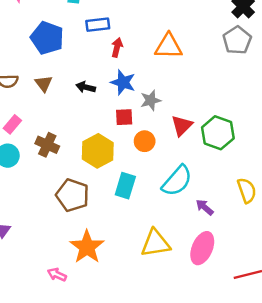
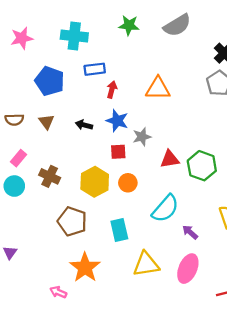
red triangle: (182, 126) -> (170, 159), turned 36
orange circle: (145, 141) -> (128, 183), moved
cyan rectangle: (125, 186) -> (119, 230), moved, turned -30

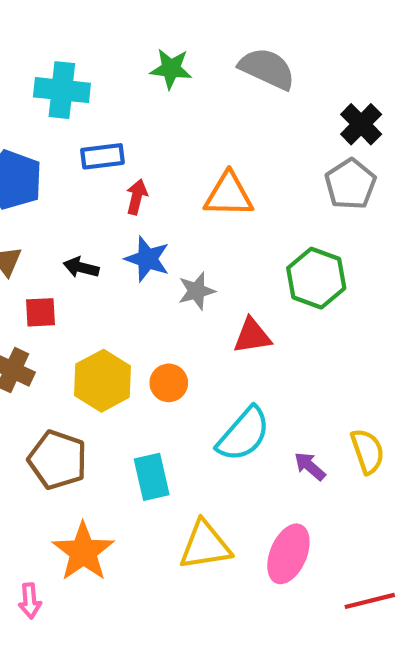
gray semicircle: (177, 25) -> (267, 69), turned -124
red square: (118, 152) -> (41, 312), moved
green hexagon: (202, 166) -> (316, 278), moved
purple arrow: (190, 232) -> (310, 466), moved
pink arrow: (58, 292) -> (30, 601), turned -119

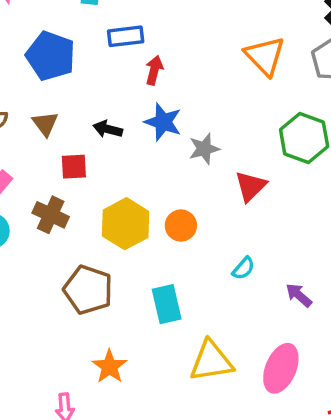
orange triangle: (229, 195) -> (265, 56), moved, turned 45
red triangle: (252, 336) -> (251, 186), turned -36
cyan semicircle: (244, 434) -> (243, 268), size x0.5
orange star: (83, 552) -> (110, 367), size x0.7

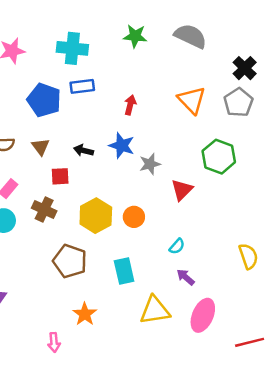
blue rectangle: (126, 36) -> (82, 86), moved
red arrow: (154, 70) -> (130, 105), moved
purple arrow: (299, 295) -> (186, 277), moved

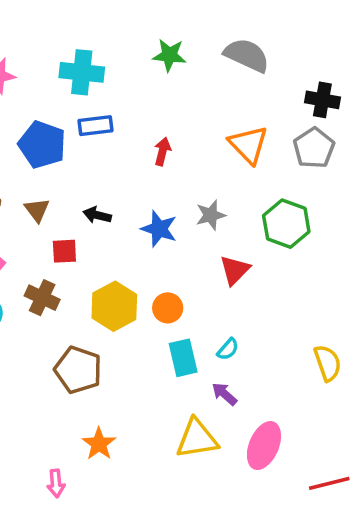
black cross: (245, 68) -> (322, 100), turned -35
blue star: (122, 146) -> (159, 229), moved
gray star: (150, 164) -> (211, 215), moved
cyan rectangle: (124, 271) -> (183, 358), moved
purple arrow: (186, 277) -> (224, 394), moved

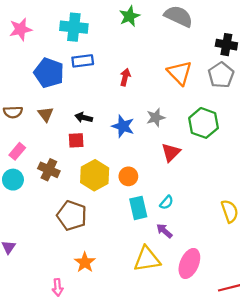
green star: (169, 55) -> (129, 16), turned -30
red square: (64, 251) -> (76, 140), moved

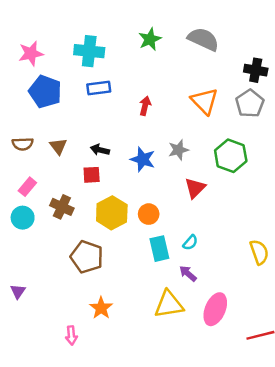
blue pentagon: (49, 73) -> (45, 92), moved

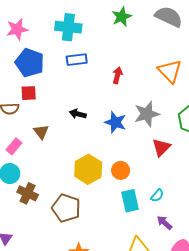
brown triangle: (58, 146) -> (41, 132), moved
gray star: (178, 150) -> (147, 114), size x1.4
red square: (92, 175) -> (29, 93), moved
brown cross: (62, 207) -> (28, 193), moved
purple arrow: (188, 274) -> (164, 223), moved

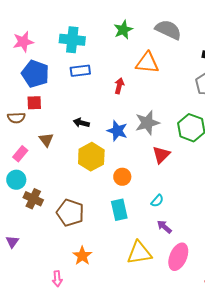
orange triangle: (170, 71) -> (147, 63), moved, turned -40
yellow hexagon: (88, 169) -> (91, 157), moved
cyan rectangle: (130, 201) -> (119, 210), moved

